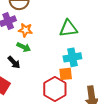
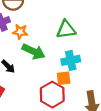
green arrow: (24, 47) -> (34, 51), moved, size x1.5

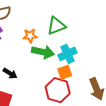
orange star: (20, 32) -> (30, 36), moved
green arrow: (34, 51) -> (43, 52), moved

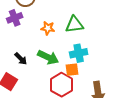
green arrow: (43, 52) -> (48, 57), moved

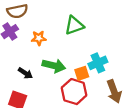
orange star: (48, 28) -> (39, 38), moved
cyan cross: (79, 53) -> (98, 63), moved

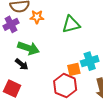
orange star: (39, 38) -> (37, 17), moved
green arrow: (54, 66) -> (28, 48), moved

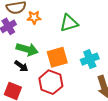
orange square: (74, 69) -> (57, 57), moved, size x1.5
red hexagon: (65, 86) -> (51, 82), moved

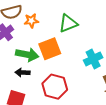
orange square: (57, 57) -> (50, 49), moved
black arrow: (21, 66) -> (22, 72), turned 152

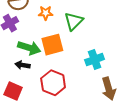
orange star: (31, 21) -> (46, 13), moved
green triangle: (68, 23) -> (74, 21), turned -30

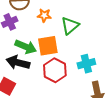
black arrow: (23, 65) -> (18, 63), size x1.6
red hexagon: (53, 83) -> (55, 70), moved

